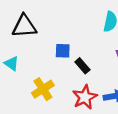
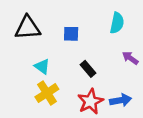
blue square: (63, 51) -> (71, 34), moved
cyan triangle: (12, 63) -> (42, 66), moved

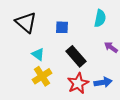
black triangle: (28, 28) -> (26, 22), turned 45
black rectangle: (88, 69) -> (76, 56), size x1.5

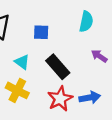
cyan triangle: (38, 54) -> (22, 62), moved
yellow cross: (42, 76) -> (17, 90), turned -30

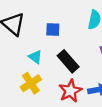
yellow cross: (17, 90) -> (31, 83), turned 30

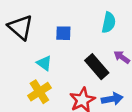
black rectangle: (68, 61) -> (97, 67), moved

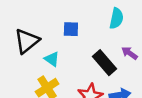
black triangle: (20, 27) -> (27, 41), moved, turned 40

